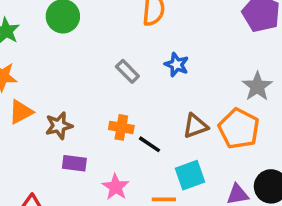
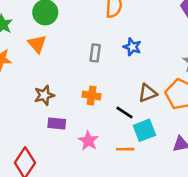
gray rectangle: (127, 71) -> (95, 53), turned 54
orange triangle: (21, 112) -> (37, 44), moved, turned -42
black line: (150, 144) -> (125, 112), moved

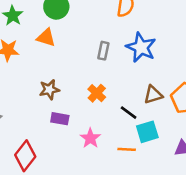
orange triangle: (37, 44) -> (46, 38), turned -36
blue star: (132, 47) -> (141, 47), size x1.6
orange cross: (92, 96) -> (97, 93), turned 30

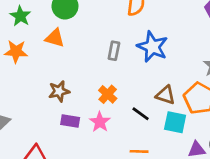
brown triangle: (153, 95) -> (165, 95), turned 36
cyan square: (147, 132) -> (175, 122), moved, turned 30
pink star: (90, 138) -> (100, 122), moved

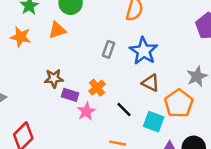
orange triangle: (55, 38) -> (57, 30), turned -42
brown triangle: (165, 95) -> (151, 83), moved
purple rectangle: (70, 121) -> (70, 95), moved

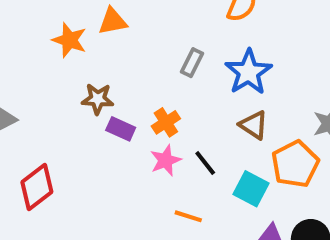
orange star: (21, 37) -> (69, 40), moved
pink star: (86, 111) -> (166, 160), moved

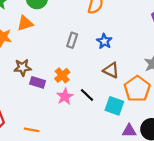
blue star: (248, 72) -> (104, 41), size x0.6
orange line: (188, 216) -> (32, 130), moved

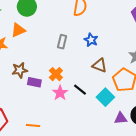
cyan square: (114, 106) -> (105, 97), turned 30

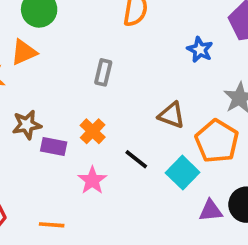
blue star: (91, 40) -> (200, 50), moved
pink star: (60, 93) -> (92, 180), moved

